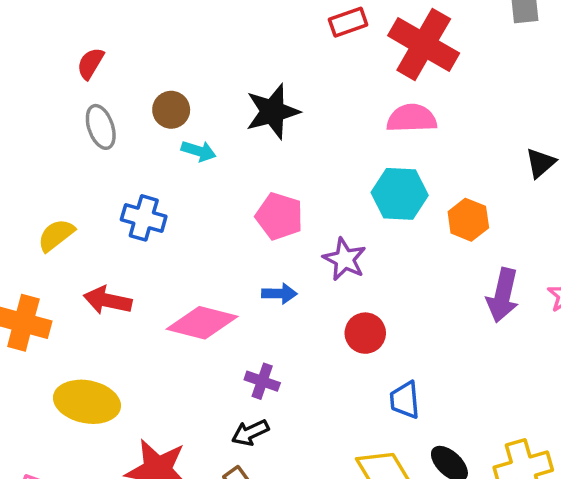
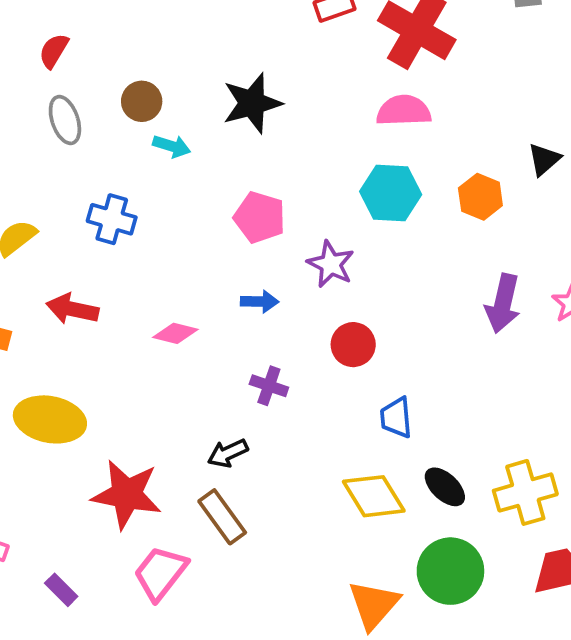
orange hexagon: (468, 220) -> (480, 197), moved
pink diamond: (202, 323) -> (175, 333), size x0.6
purple cross: (262, 381) -> (269, 386), moved

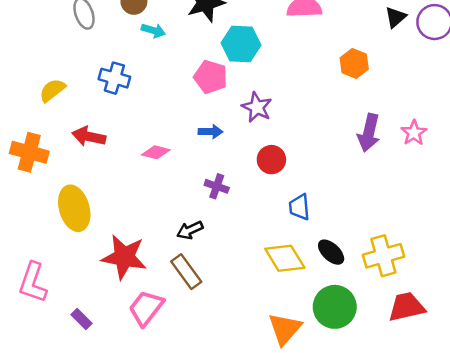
black triangle: (544, 159) -> (396, 17), moved
cyan hexagon: (391, 193) -> (241, 44), moved
yellow ellipse: (50, 419) -> (74, 208), turned 63

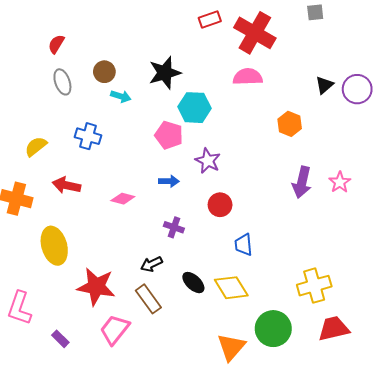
black ellipse: (331, 252) -> (193, 283), moved

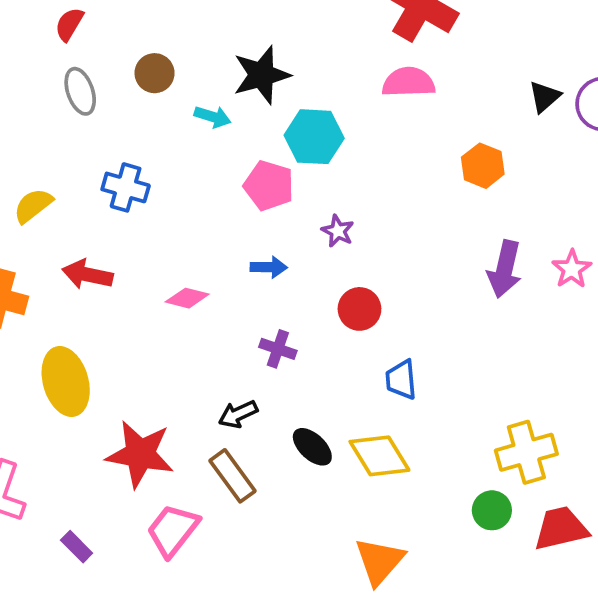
cyan arrow: (121, 96) -> (213, 117), moved
purple star: (208, 161) -> (338, 231), size x0.7
green circle: (273, 329) -> (492, 510), moved, size x0.6

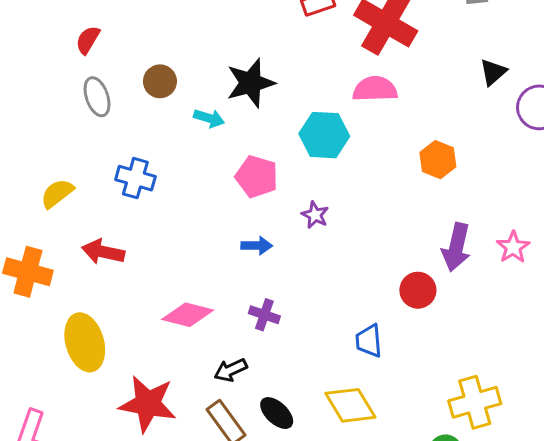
black triangle: (544, 97) -> (493, 72), moved
cyan hexagon: (314, 137) -> (324, 135), moved
pink diamond: (187, 298) -> (188, 315), moved, size x1.4
red circle: (359, 309) -> (418, 290), moved
black ellipse: (312, 447) -> (277, 413), moved

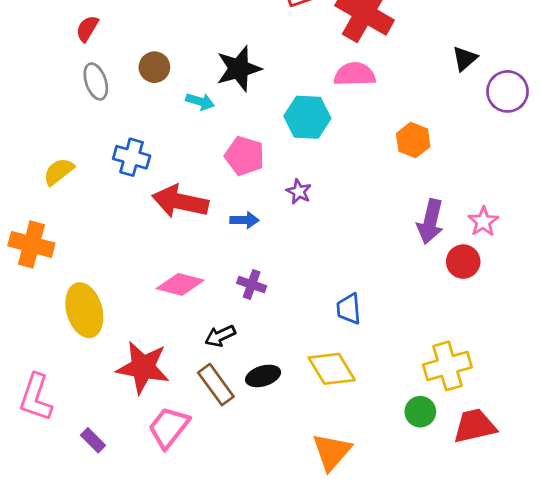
red arrow: (103, 252) -> (180, 202), moved, size x1.4
red circle: (418, 290) -> (463, 262), moved
black ellipse: (277, 413) -> (263, 376), turned -60

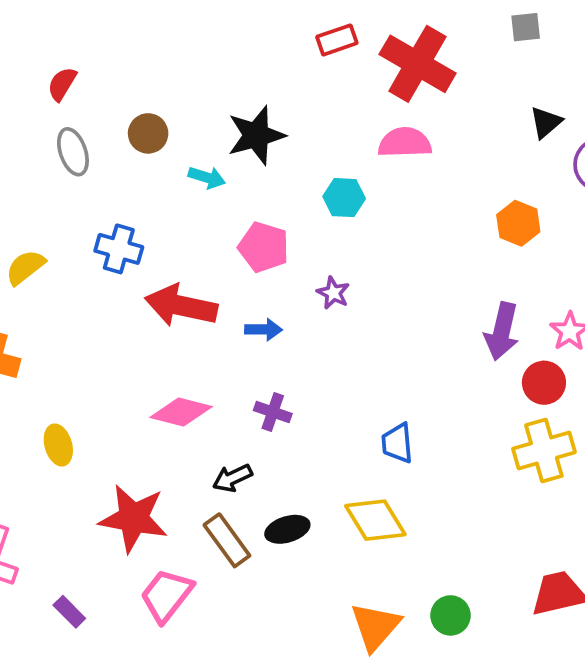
cyan hexagon: (307, 117) -> (344, 198), size x0.7
orange hexagon: (413, 140) -> (518, 223), moved
yellow ellipse: (84, 310) -> (58, 445), size x0.6
yellow cross: (447, 366) -> (544, 450), moved
green circle: (420, 412) -> (450, 615), moved

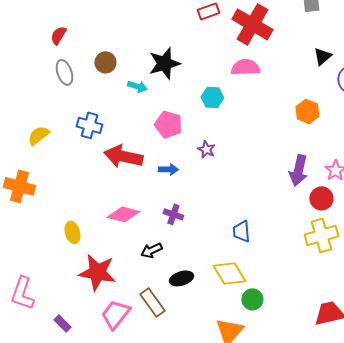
yellow ellipse: (58, 445) -> (72, 232), moved
brown rectangle: (227, 540) -> (152, 302), moved
green circle: (450, 615) -> (252, 299), moved

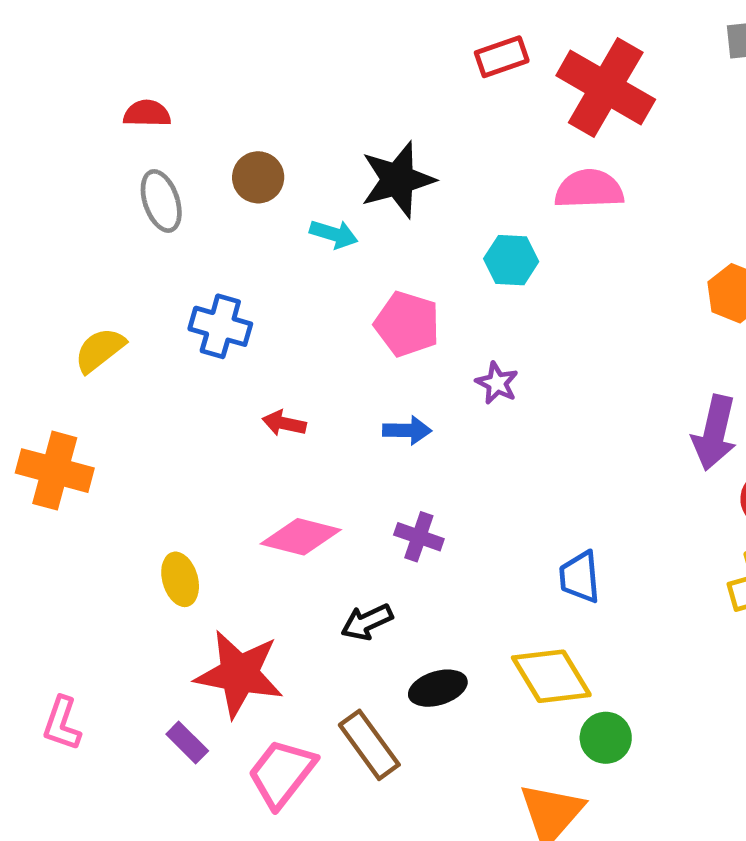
red semicircle: (58, 35) -> (147, 114), turned 60
red arrow: (123, 156) -> (284, 423), moved, size x0.5
pink L-shape: (22, 293) -> (62, 724), size x0.7
purple rectangle: (62, 323) -> (187, 742), moved

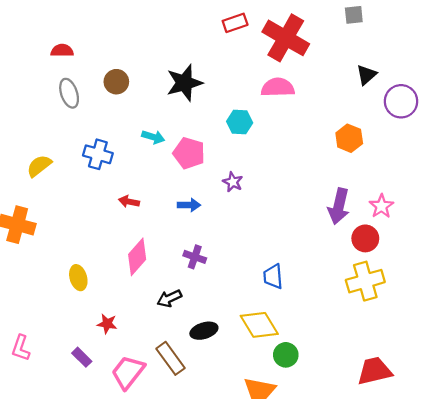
cyan arrow: (334, 234) -> (153, 137), moved
pink diamond: (301, 537) -> (137, 257), turned -63
red star: (239, 674) -> (107, 324), size x0.5

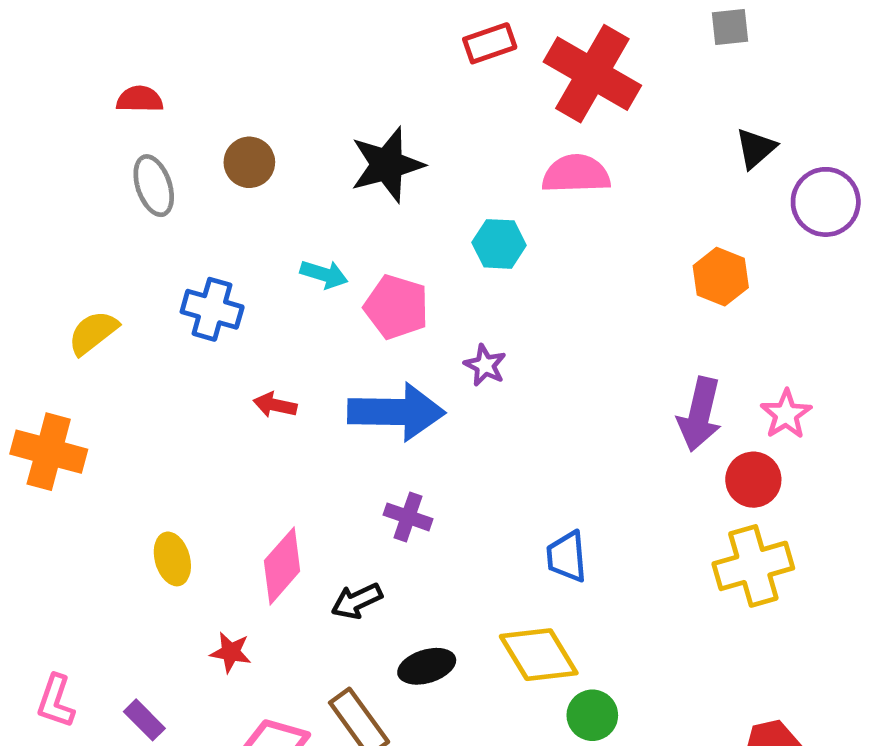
blue arrow: (189, 205) -> (396, 412), size x2.0
pink diamond: (137, 257) -> (282, 566), moved
purple rectangle: (82, 357) -> (144, 720), moved

